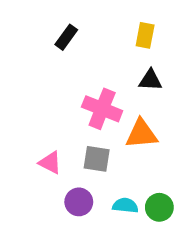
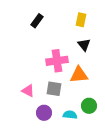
black triangle: (150, 80) -> (84, 45), turned 48
pink cross: (102, 109) -> (57, 61), turned -30
green circle: (159, 207) -> (89, 106), moved

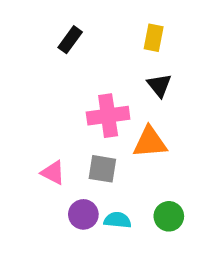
green circle: (89, 106) -> (169, 216), moved
cyan semicircle: (70, 115) -> (118, 220), moved

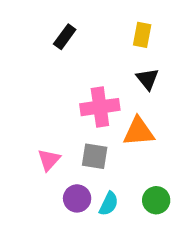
pink triangle: (53, 173) -> (49, 160), turned 45
cyan semicircle: (118, 220) -> (109, 204), turned 110

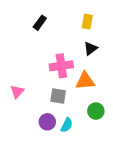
black triangle: (147, 79) -> (90, 49), turned 32
pink triangle: (49, 160) -> (17, 92), moved
green circle: (156, 200) -> (96, 111), moved

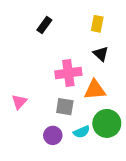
black triangle: (90, 49) -> (101, 54), turned -40
green circle: (96, 111) -> (107, 123), size x1.5
cyan semicircle: (67, 125) -> (82, 132), moved, turned 40

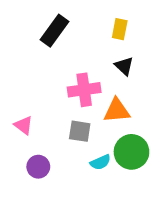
black rectangle: (44, 25) -> (55, 31), size x1.5
pink triangle: (19, 102) -> (24, 125), turned -35
purple circle: (53, 135) -> (38, 167), moved

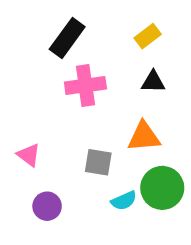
yellow rectangle: (120, 29) -> (148, 36), turned 42
black triangle: (124, 66) -> (153, 82), turned -42
pink cross: (84, 90) -> (85, 85), moved

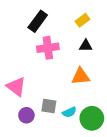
pink triangle: (29, 155) -> (16, 87), size x1.5
gray square: (98, 162) -> (49, 106), moved
green circle: (162, 188) -> (92, 118), moved

